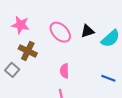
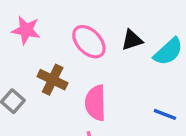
brown cross: (28, 51) -> (53, 80), moved
pink semicircle: (64, 71) -> (96, 103), size x1.5

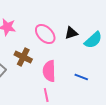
blue line: (165, 114) -> (81, 77), moved

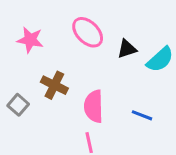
pink ellipse: (45, 34) -> (88, 32), moved

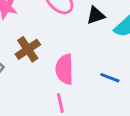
brown cross: (54, 85) -> (28, 49), turned 30

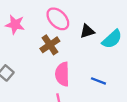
brown cross: (28, 49) -> (50, 45), moved

